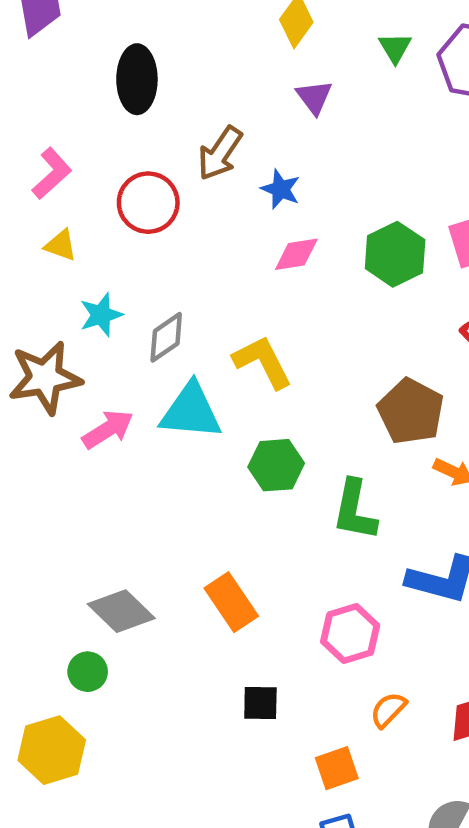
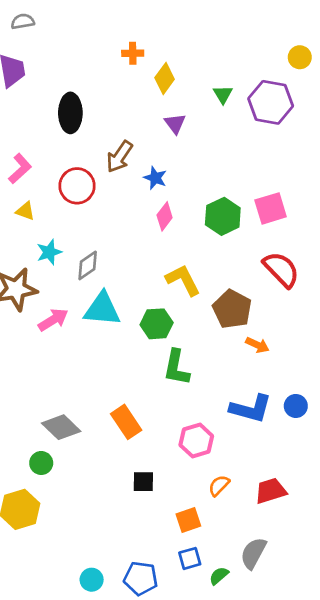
pink diamond: (296, 254) -> (165, 216), turned -44
yellow L-shape: (263, 362) -> (183, 280), moved
green hexagon: (276, 465) -> (157, 324), moved
green L-shape: (355, 510) -> (176, 368), moved

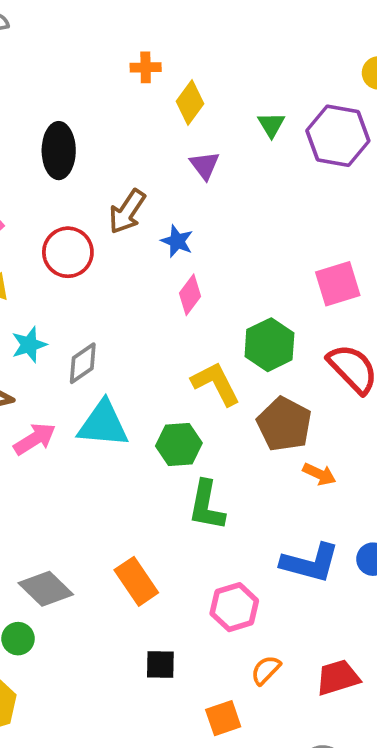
green hexagon: (223, 216) -> (269, 345), moved

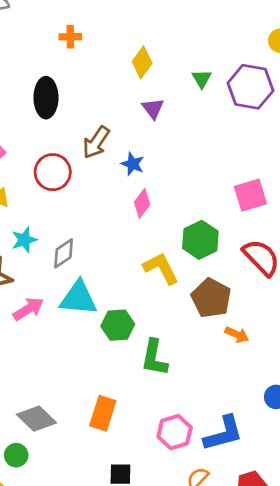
orange cross: (146, 67) -> (70, 37), moved
green hexagon: (179, 445) -> (118, 325), moved
blue L-shape: (310, 563) -> (223, 433), moved, turned -30
orange rectangle: (136, 581) -> (103, 413), turned 52

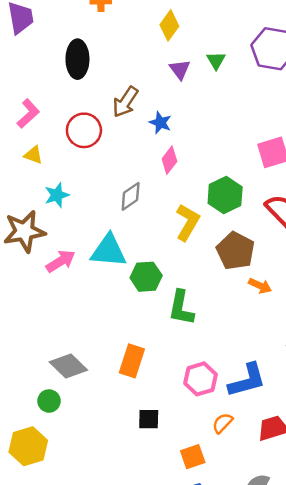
green triangle: (202, 79) -> (216, 60), moved
gray diamond: (64, 253) -> (131, 196), moved
yellow L-shape: (161, 268) -> (188, 222), turned 57

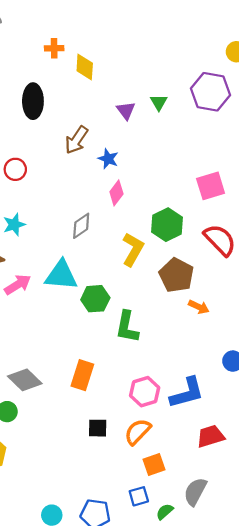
yellow diamond: (169, 25) -> (85, 67), moved, turned -32
red circle: (84, 130) -> (15, 169), moved, size x0.7
orange semicircle: (223, 423) -> (138, 432), moved, size x1.4
orange square: (193, 457) -> (154, 465), moved

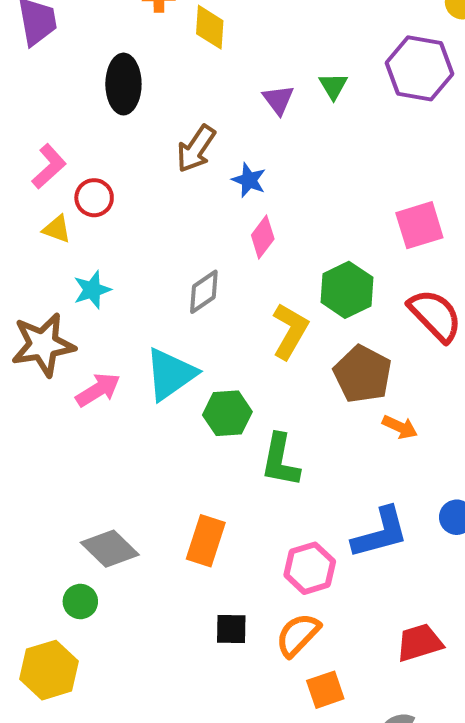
cyan triangle: (61, 275) -> (171, 374), turned -40
blue L-shape: (187, 393) -> (380, 533), moved

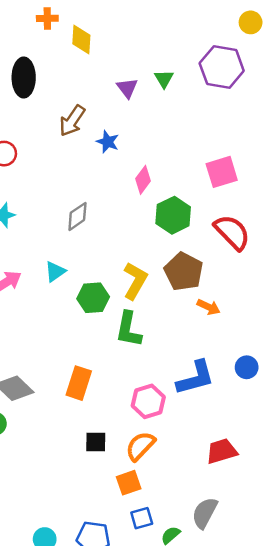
pink diamond: (263, 237) -> (143, 180), moved
yellow L-shape: (290, 331) -> (135, 281), moved
cyan triangle: (171, 374) -> (55, 272), size x0.6
orange square: (325, 690) -> (129, 483), moved

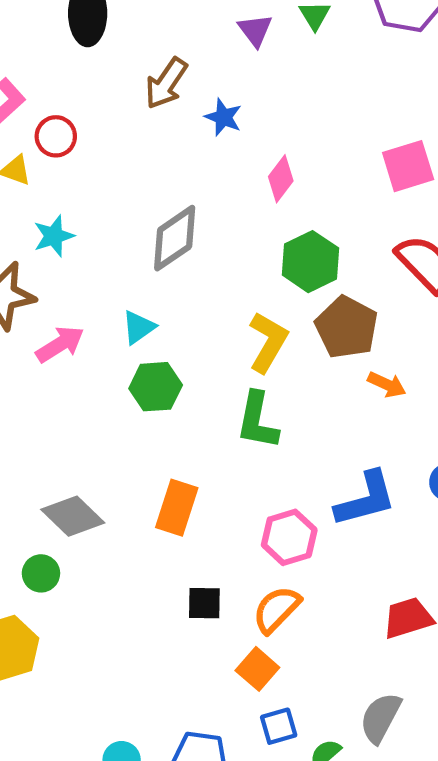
green hexagon: (173, 215) -> (310, 262), moved
gray diamond: (77, 216) -> (175, 238), size x1.4
green hexagon: (93, 298) -> (156, 387), moved
orange square: (129, 483) -> (257, 669), turned -30

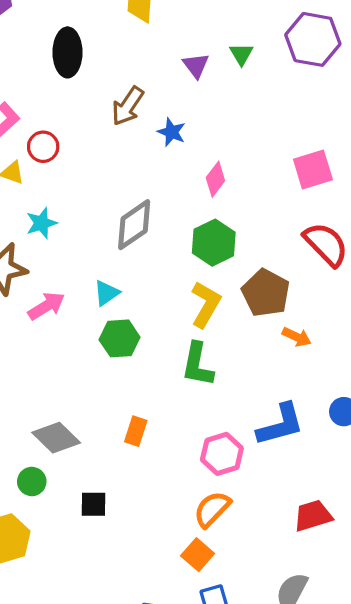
green hexagon: (310, 262) -> (214, 243), moved
orange rectangle: (177, 508) -> (136, 431), size x0.7
black square: (204, 603) -> (94, 504), moved

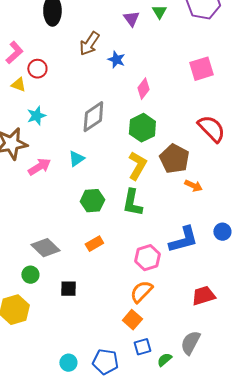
pink square: (313, 169) -> (201, 69), moved
green hexagon: (120, 338) -> (92, 201), moved
orange rectangle: (136, 431) -> (94, 244), turned 42

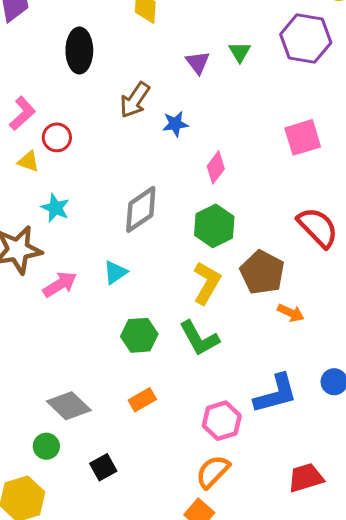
blue star: (116, 60) -> (175, 124), turned -30
cyan star: (36, 116) -> (55, 208), turned -30
green L-shape: (132, 203) -> (199, 338), turned -40
black square: (68, 289) -> (103, 467), turned -30

